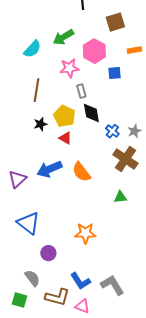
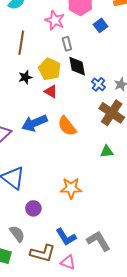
pink star: (69, 68) -> (55, 20), turned 30
blue square: (114, 73) -> (101, 25), turned -32

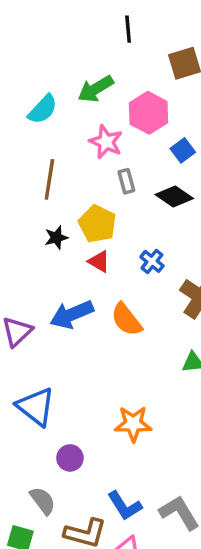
black diamond: (77, 66) -> (174, 197), moved, turned -45
blue cross: (98, 84) -> (152, 261), moved

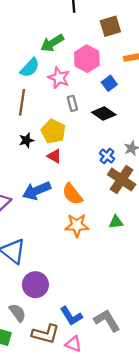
cyan semicircle: (43, 109) -> (30, 68), moved
blue cross: (152, 261) -> (107, 156), moved
orange star: (133, 424) -> (77, 225), moved
purple circle: (70, 458) -> (35, 285), size x1.5

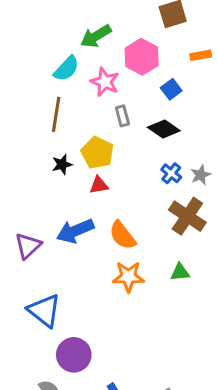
red triangle: (54, 156) -> (99, 185), turned -40
blue cross: (107, 156) -> (171, 173), moved

